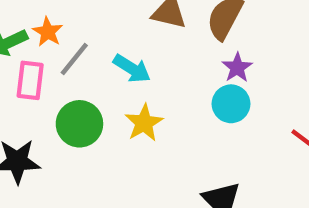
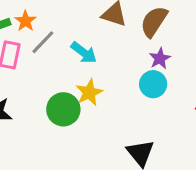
green circle: (79, 124) -> (63, 109), moved

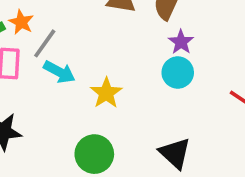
cyan arrow: (84, 53) -> (59, 72), moved
green circle: (63, 109) -> (94, 154), moved

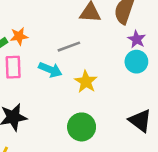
orange star: (21, 22) -> (19, 36), turned -30
gray line: (45, 43) -> (69, 47), moved, turned 40

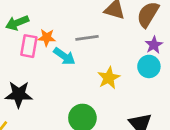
orange star: (19, 36) -> (47, 38), moved
yellow star: (86, 82) -> (109, 78), moved

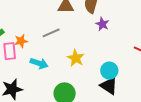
cyan arrow: (64, 56) -> (39, 63), moved
cyan circle: (149, 66) -> (109, 71), moved

